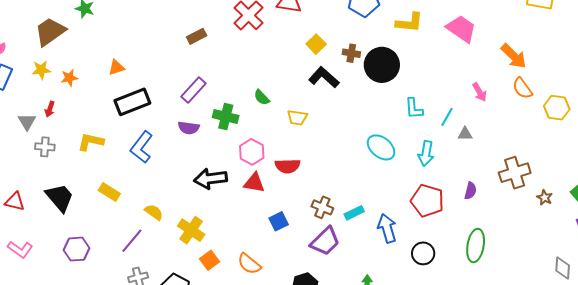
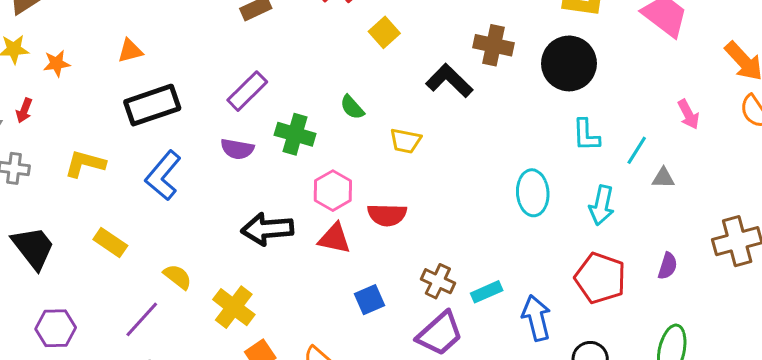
yellow square: (316, 44) -> (384, 32), moved
brown cross: (351, 53) -> (493, 45), size x1.4
black circle: (382, 65) -> (569, 63), moved
cyan ellipse: (381, 147) -> (533, 193), turned 44

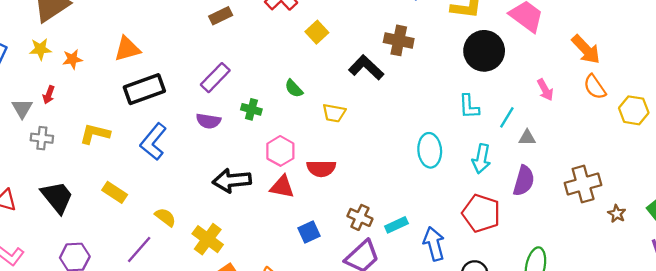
orange triangle: (130, 51) -> (127, 49), size x1.4
black circle: (569, 63) -> (484, 51), moved
green cross: (295, 134) -> (251, 109), size x0.7
purple semicircle: (668, 266) -> (524, 181), moved, size x1.5

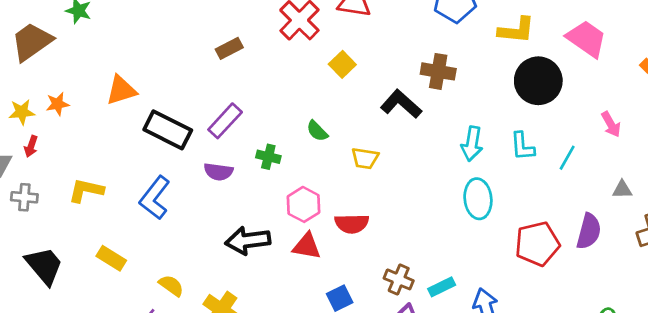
yellow star: (40, 49) -> (22, 112), moved
black rectangle: (144, 89) -> (168, 130), moved, turned 48
gray triangle: (527, 138) -> (622, 190), moved
cyan arrow: (481, 159) -> (472, 144), moved
red pentagon: (481, 213) -> (537, 244), moved, turned -30

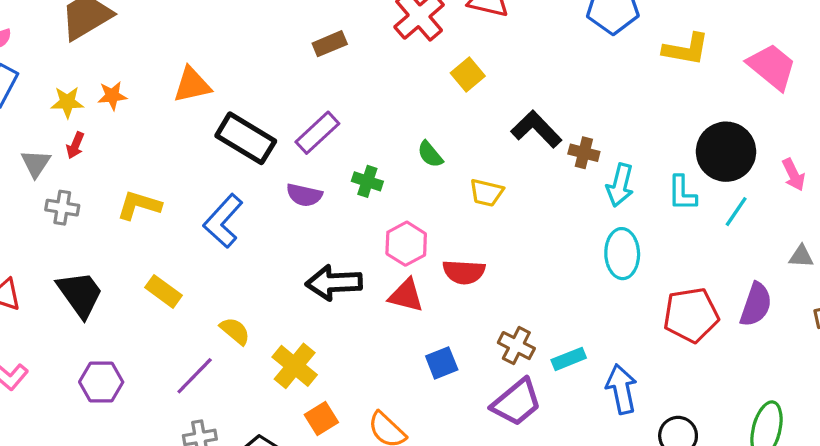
brown cross: (438, 71) -> (584, 153), moved, size x0.7
black circle: (538, 81) -> (726, 152), moved

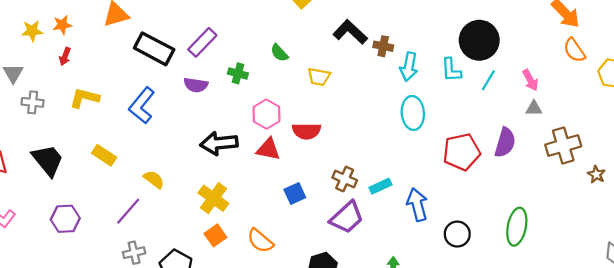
red arrow: (75, 145) -> (65, 56), moved
pink arrow: (794, 175) -> (530, 80), moved
yellow cross: (295, 366) -> (213, 198), moved

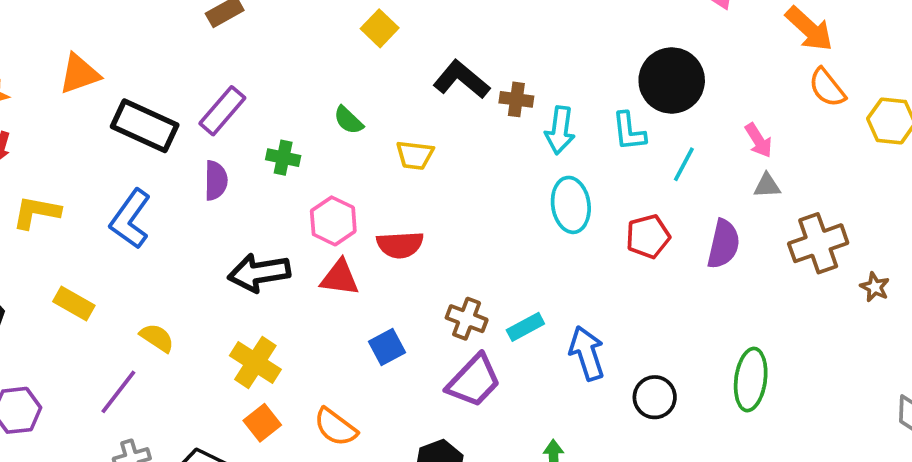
cyan line: (488, 80) -> (684, 164), moved
purple semicircle: (196, 85) -> (216, 180), turned -95
red pentagon: (462, 152) -> (648, 236), moved, size x0.7

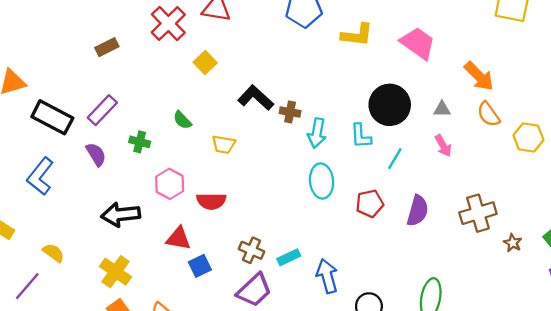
purple semicircle: (216, 180) -> (96, 154), turned -35
gray triangle: (767, 186) -> (442, 109), moved
red triangle: (340, 278) -> (178, 238), moved

